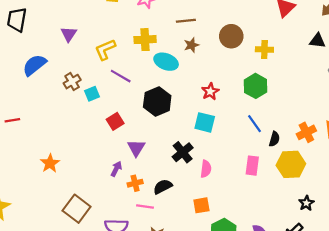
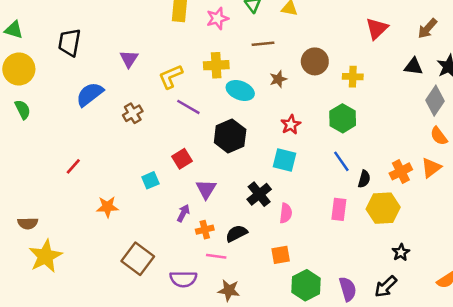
brown star: (191, 45) -> (278, 79), moved
cyan square: (92, 94) -> (150, 180), moved
red line: (12, 120) -> (73, 166), moved, turned -40
orange star: (50, 163) -> (107, 207), turned 30

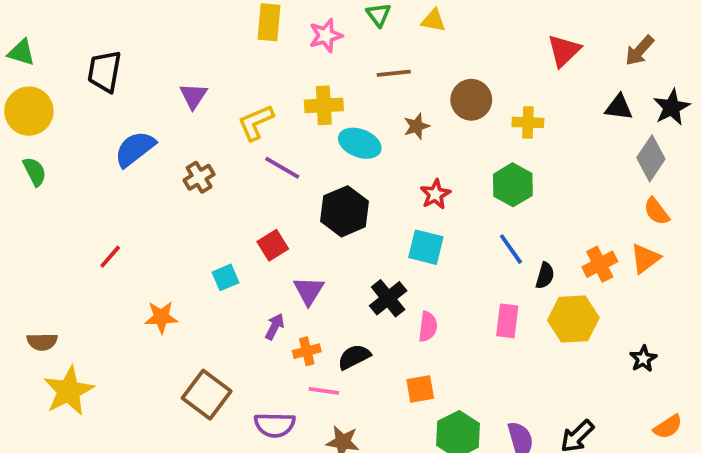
black star: (401, 252) -> (643, 359), moved

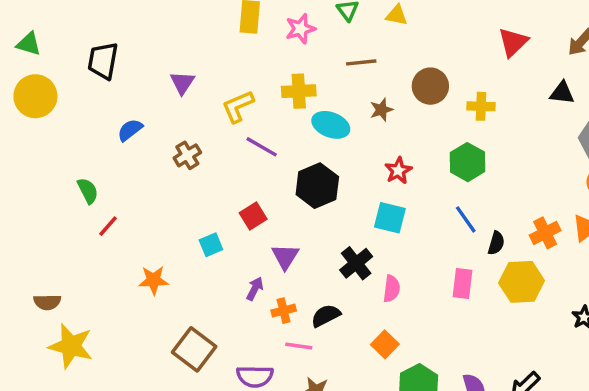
blue semicircle: (135, 149) -> (130, 130), size x0.7
green semicircle: (35, 172) -> (88, 191), moved
orange square: (420, 389) -> (385, 344), turned -36
yellow star: (69, 391) -> (71, 346), turned -30

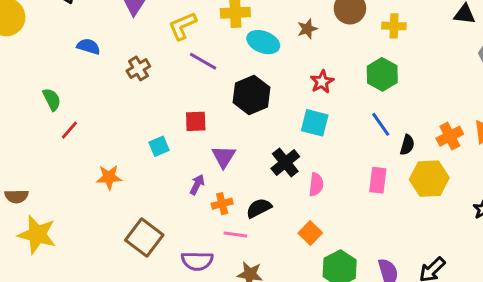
blue semicircle: (130, 130) -> (88, 46), turned 55
red square: (253, 216) -> (196, 121), turned 30

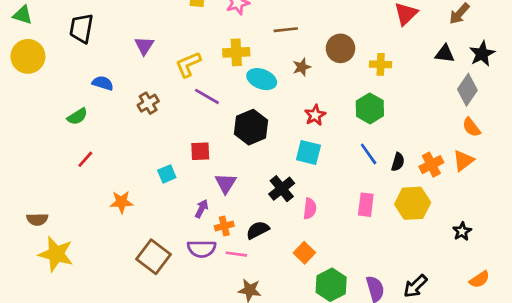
green semicircle: (52, 99) -> (77, 116), moved, turned 85
black semicircle: (407, 145) -> (398, 162), moved
purple semicircle: (197, 261) -> (202, 249), moved

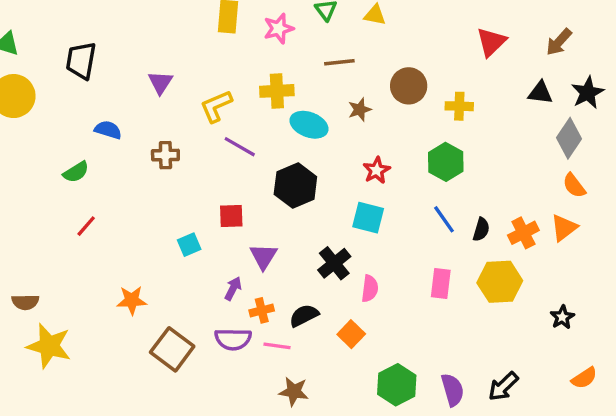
brown cross: (148, 103) -> (165, 155), turned 30
orange star: (121, 202) -> (132, 300), moved
orange square: (304, 253) -> (351, 334), moved

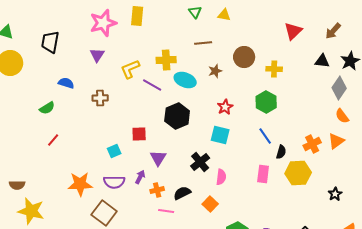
pink star: (279, 28) -> (103, 23), moved, size x1.5
purple line: (240, 147) -> (152, 85), moved
black semicircle: (481, 229) -> (281, 152), moved
orange star: (132, 300) -> (80, 184), size x1.4
purple semicircle: (233, 339) -> (114, 182), moved

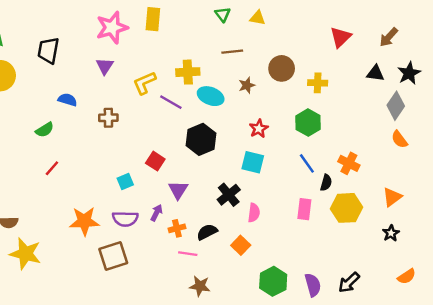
red square: (139, 134) -> (155, 161), turned 35
orange triangle: (336, 141) -> (392, 197), moved
orange cross: (312, 144) -> (349, 163), moved, turned -36
brown square: (104, 213) -> (113, 256), turned 35

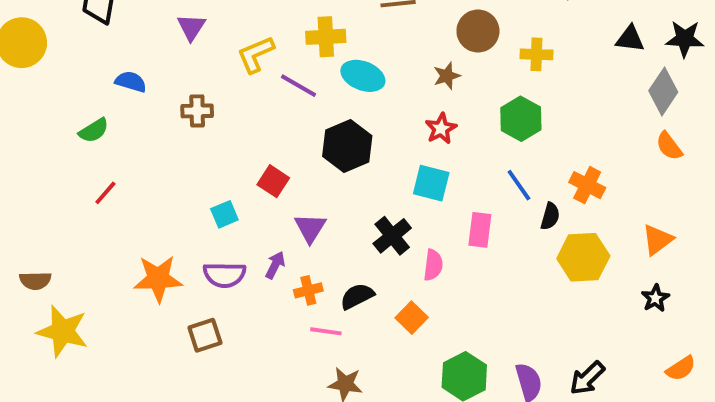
black star: (409, 73) -> (685, 39), turned 30
brown star: (247, 85) -> (447, 76), moved
pink rectangle: (304, 209) -> (480, 230), moved
brown square: (113, 256) -> (205, 335), size x0.7

